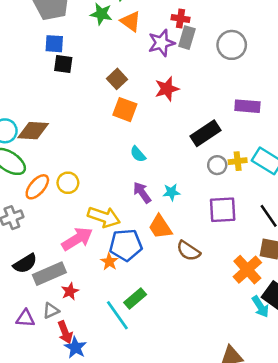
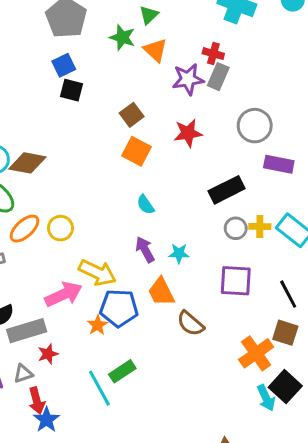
blue square: (54, 44) -> (64, 65), turned -36
gray circle: (232, 45) -> (255, 126), moved

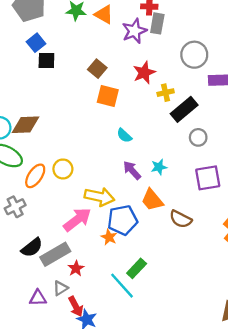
yellow cross: (260, 226) -> (166, 93), moved

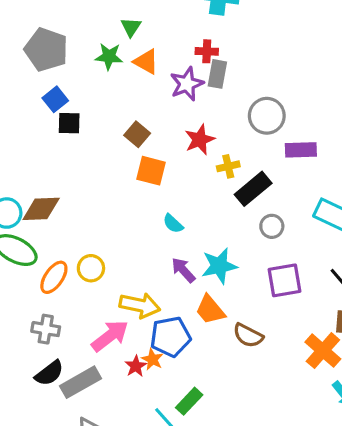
cyan star: (159, 167) -> (219, 266), size x1.6
gray cross: (15, 207) -> (46, 329), moved, turned 36
red star: (76, 268) -> (136, 366), moved

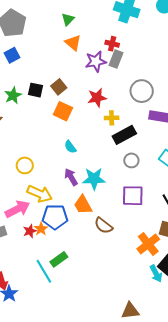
green star: (109, 57) -> (13, 95), moved, turned 30
black square: (69, 123) -> (35, 90), moved
yellow circle: (91, 268) -> (25, 165), moved

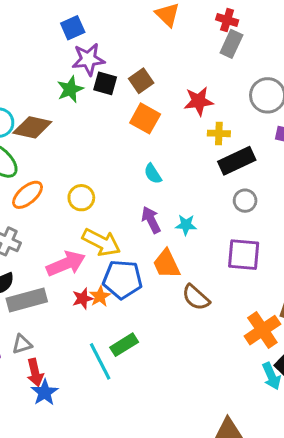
purple star: (96, 62) -> (88, 59), moved
cyan star: (94, 179) -> (186, 225), size x0.6

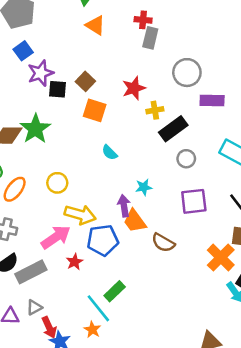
green star: (70, 89) -> (35, 129), moved, size x1.4
purple arrow: (151, 220) -> (124, 206), moved, turned 30
orange star: (100, 296) -> (92, 330), moved

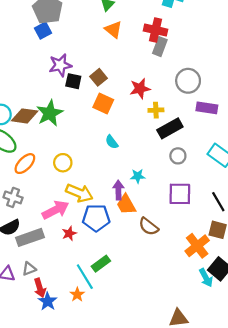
red cross: (143, 20) -> (156, 30), size x1.5
blue square: (23, 51) -> (43, 31), moved

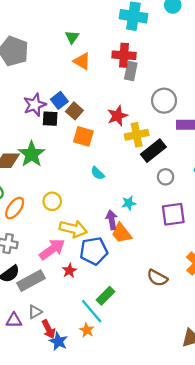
blue square: (43, 31) -> (59, 100), moved
yellow cross: (156, 110) -> (137, 135), size x1.5
brown semicircle: (149, 227) -> (157, 278), moved

